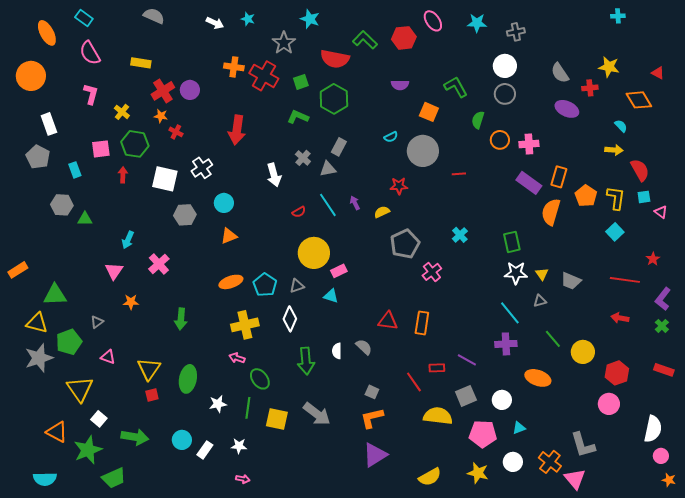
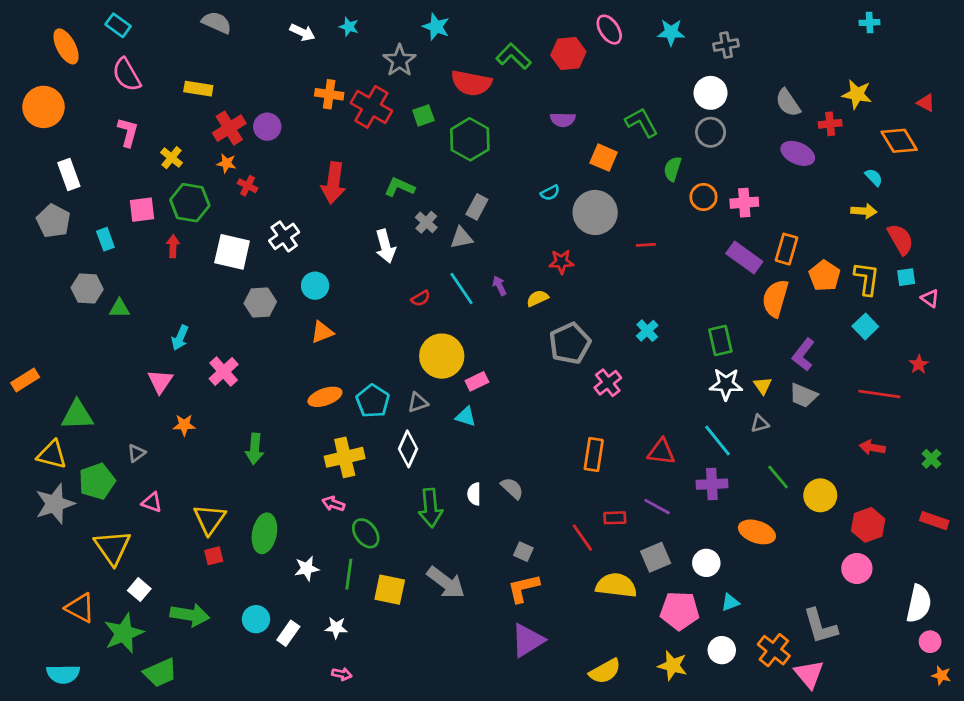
green L-shape: (298, 117) -> (400, 187), moved
purple L-shape: (663, 299) -> (803, 355), moved
red triangle: (388, 321) -> (661, 452), moved

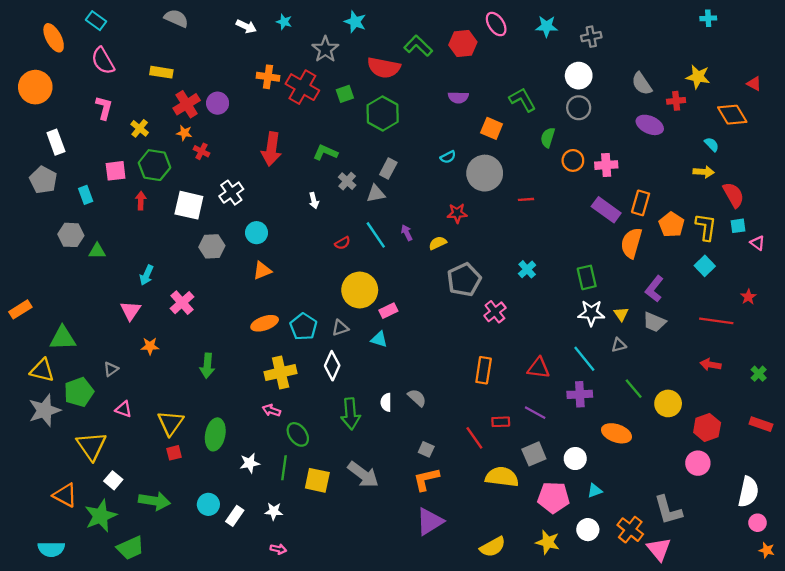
white arrow: (385, 246) -> (314, 201), size x0.6

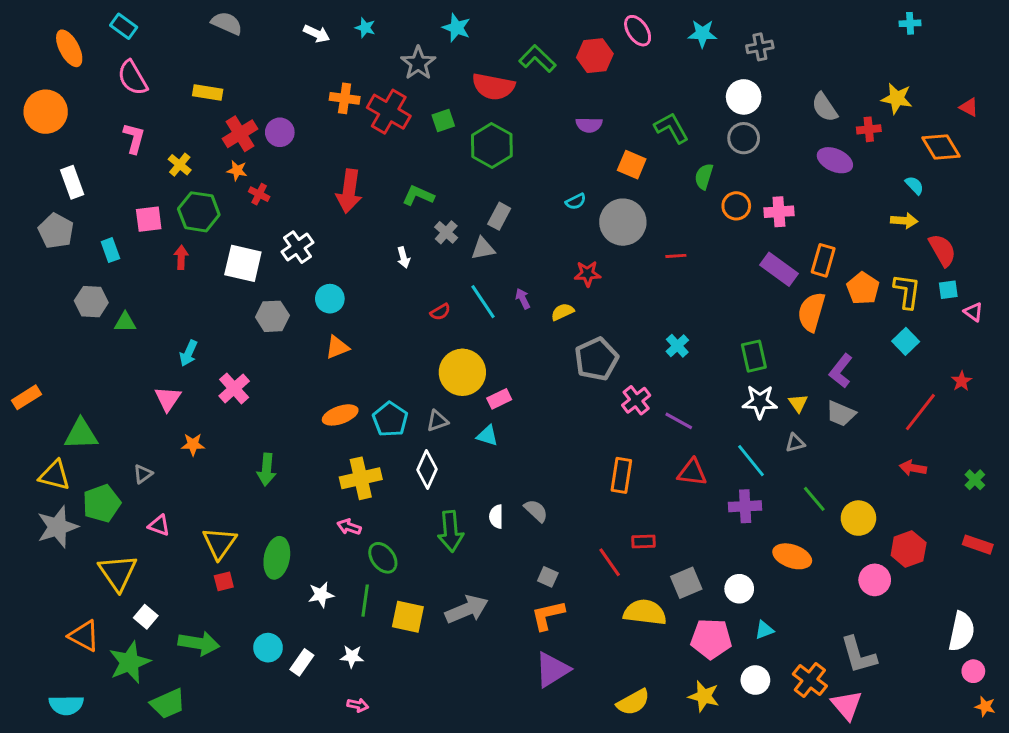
red line: (716, 321) -> (920, 412), turned -60
purple line: (535, 413) -> (679, 421), moved
pink circle: (698, 463) -> (875, 580), moved
gray arrow: (363, 475) -> (467, 609), turned -60

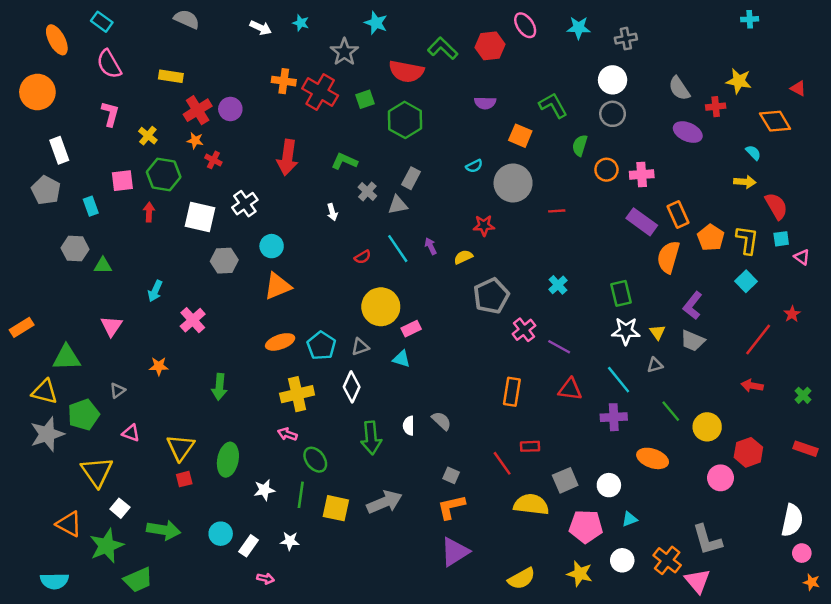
orange rectangle: (823, 260) -> (678, 215), turned -40
orange triangle: (337, 347) -> (278, 286), size x1.4
pink triangle: (168, 399) -> (111, 326), moved
pink arrow: (358, 705) -> (266, 579), moved

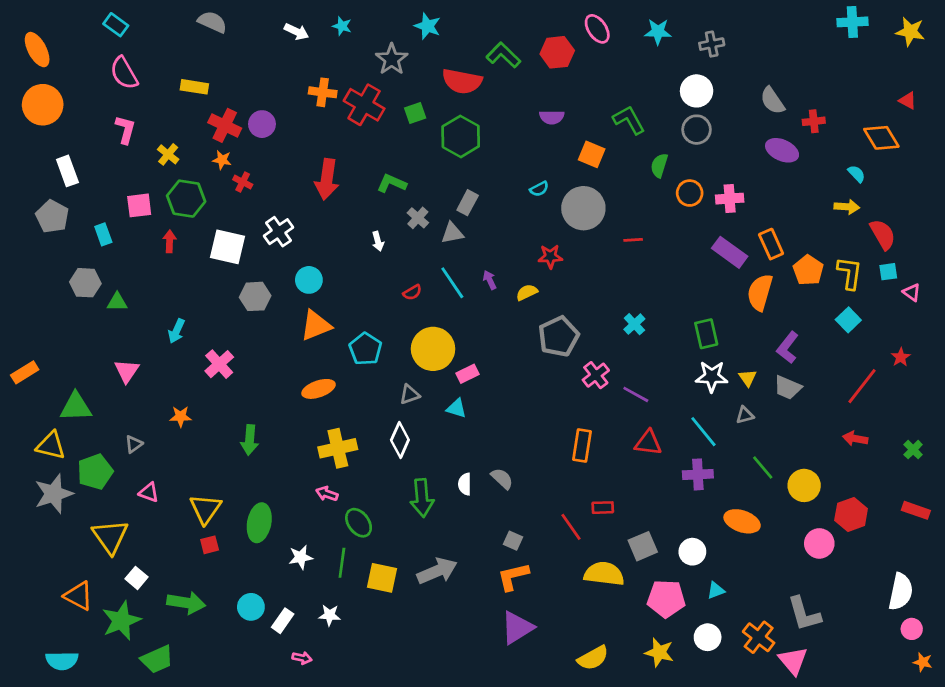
cyan cross: (750, 19) -> (852, 22), size x1.5
orange ellipse: (57, 40) -> (37, 50), moved
yellow star: (739, 81) -> (910, 32), moved
red cross: (198, 110) -> (225, 125), turned -32
cyan pentagon: (321, 346) -> (365, 349), moved

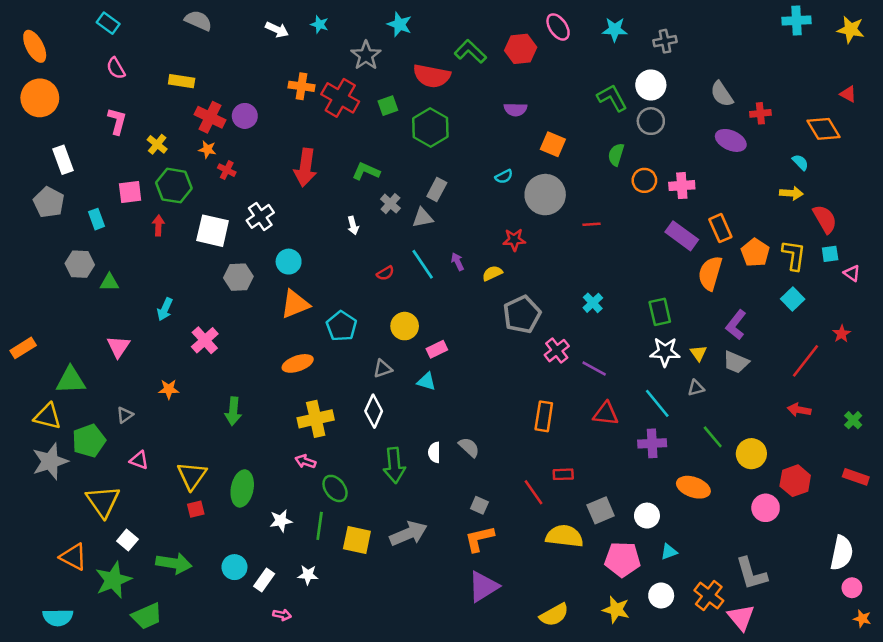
pink semicircle: (124, 73) -> (116, 68), size x0.7
green L-shape: (629, 120) -> (612, 98), moved
yellow circle: (433, 349) -> (405, 326), size x0.7

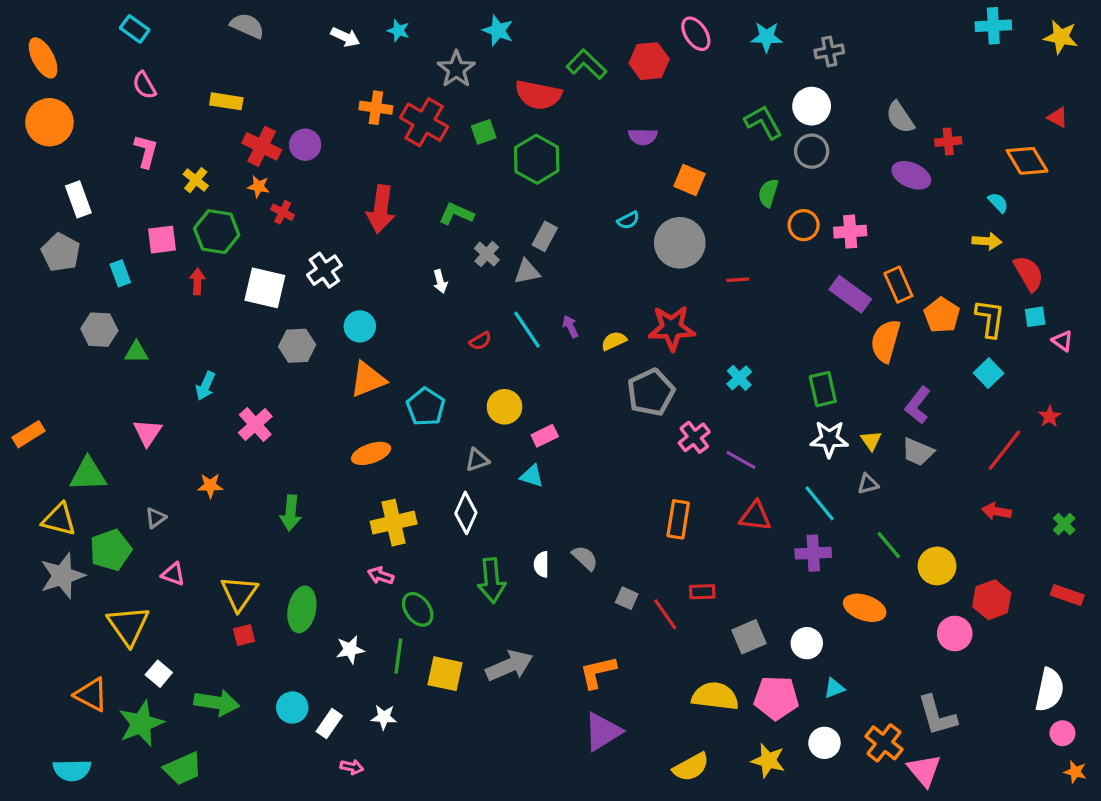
red star: (514, 240) -> (672, 328), moved, size x1.6
gray square: (479, 505) -> (627, 598), moved
yellow semicircle: (564, 536) -> (715, 696), moved

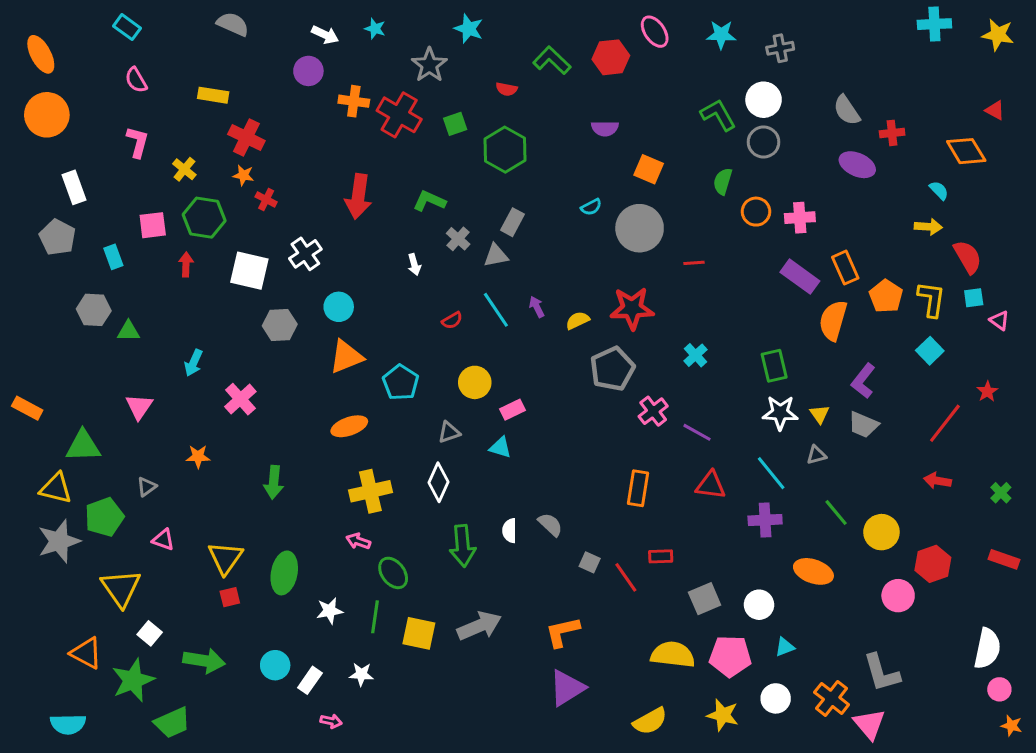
red semicircle: (538, 95) -> (506, 89), size x0.5
purple circle: (305, 145) -> (308, 71), moved
orange rectangle: (29, 434) -> (27, 408), turned 60

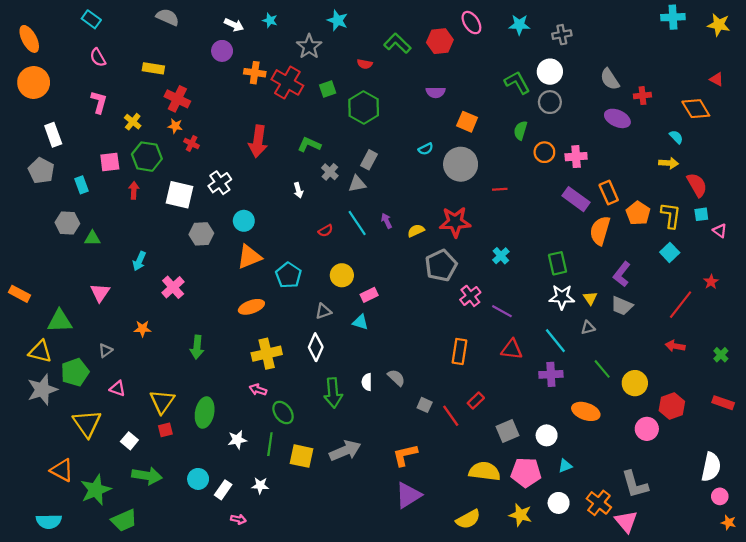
red rectangle: (661, 556) -> (476, 401), turned -42
white square: (150, 633) -> (129, 441), moved

